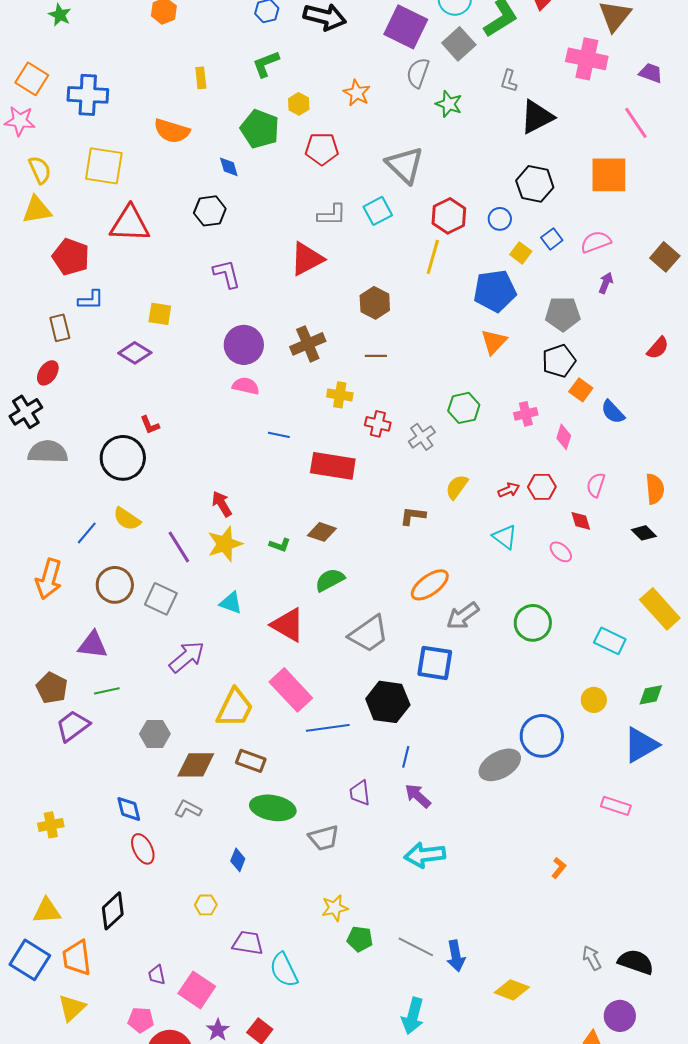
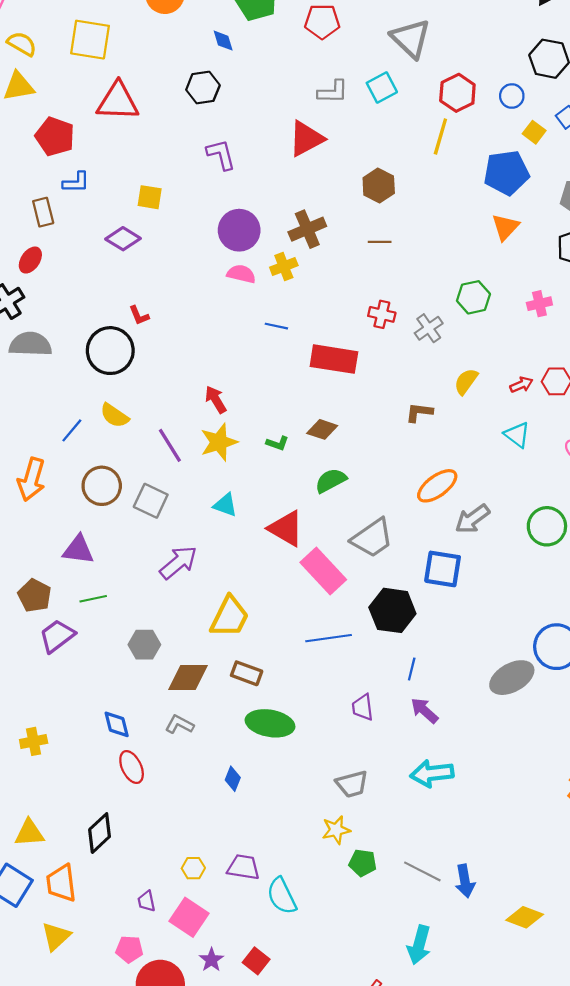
yellow semicircle: (40, 170) -> (22, 44), turned -36
yellow cross: (340, 395) -> (284, 266), moved, turned -30
pink rectangle: (291, 690) -> (323, 571), moved
gray trapezoid: (324, 838) -> (352, 784), moved
yellow hexagon: (206, 905) -> (193, 868), moved

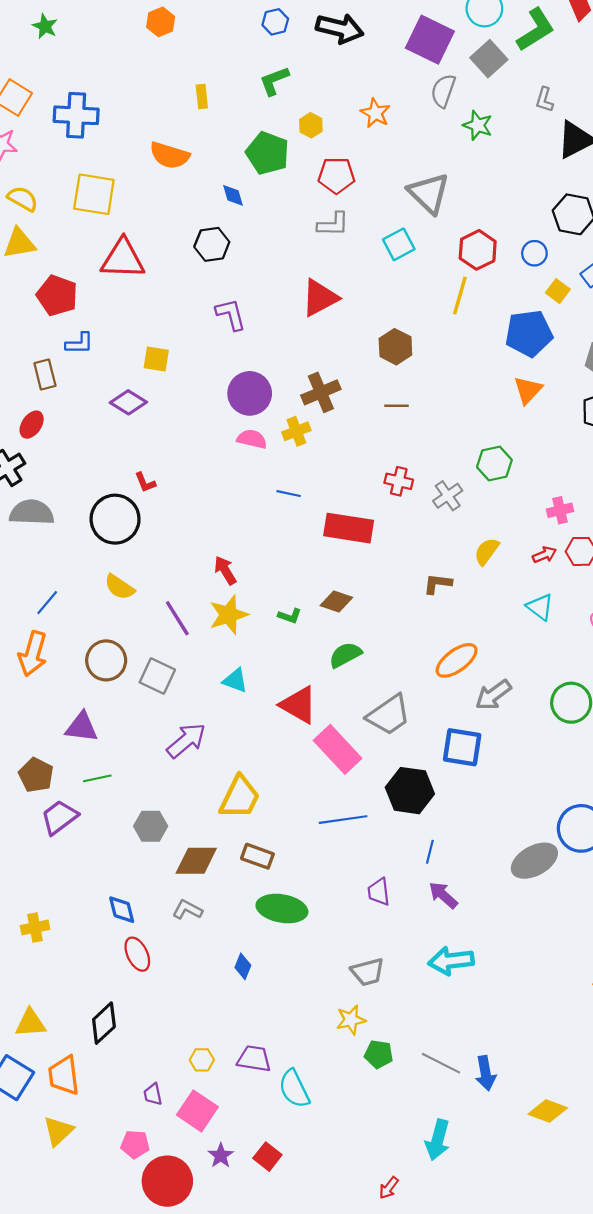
gray L-shape: (333, 92) -> (333, 224), moved
pink cross: (539, 304) -> (560, 510), moved
blue line: (72, 430) -> (47, 603), moved

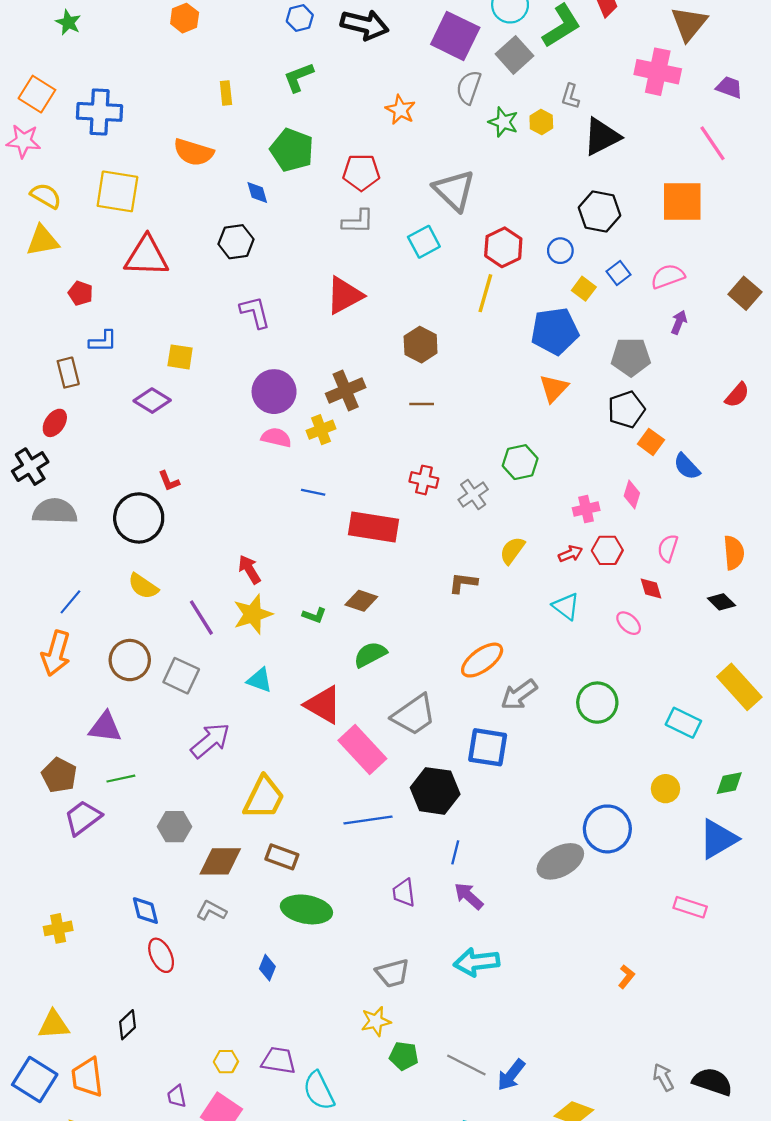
yellow hexagon: (311, 125) -> (541, 122), moved
red pentagon: (57, 296) -> (81, 293), size x0.6
black diamond: (104, 1023) -> (128, 1025), size x0.7
blue arrow: (486, 1073) -> (511, 1075), turned 48

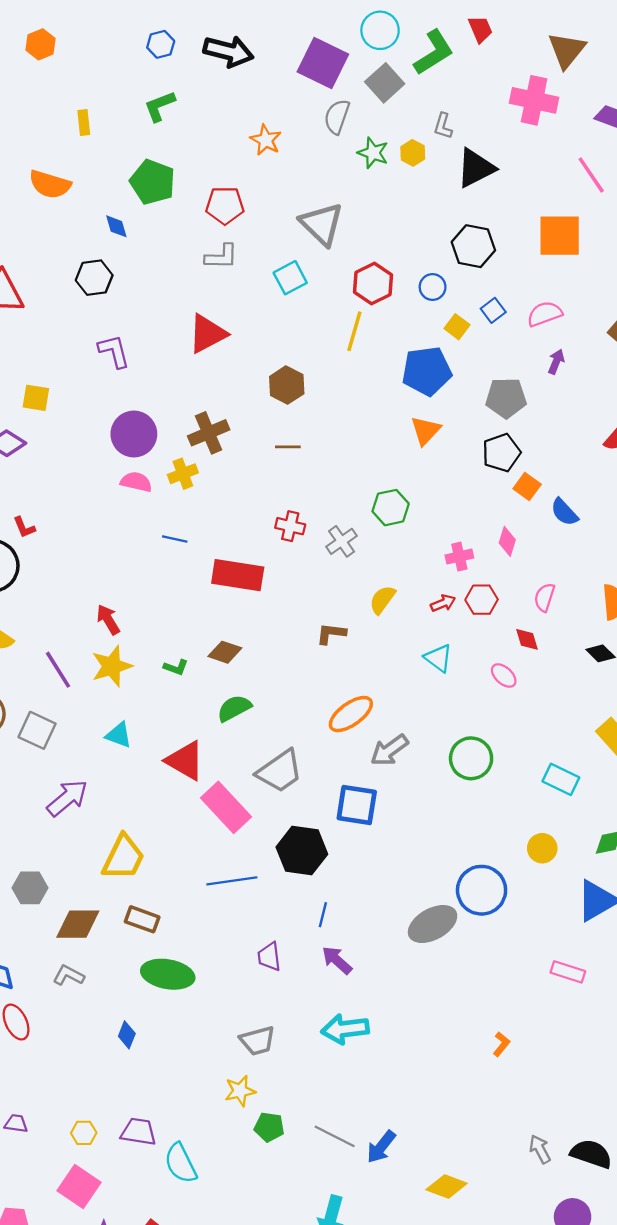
purple trapezoid: (177, 1096) -> (16, 1124), moved, turned 110

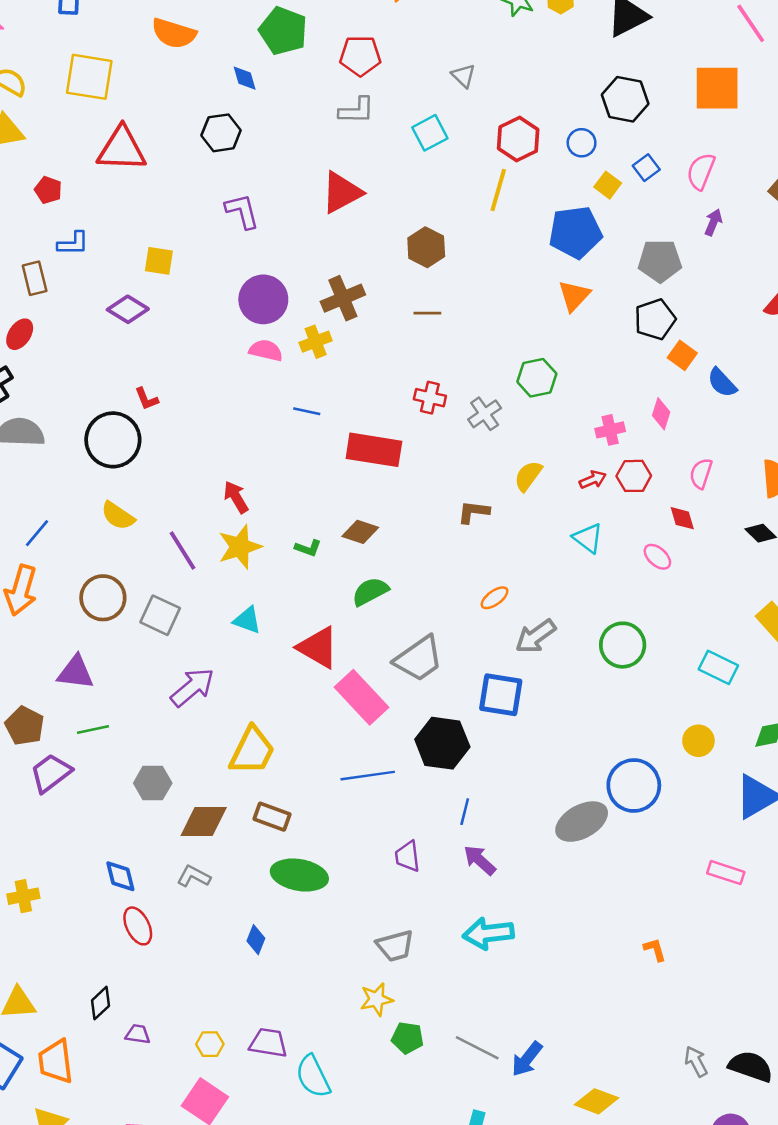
gray triangle: (322, 224) -> (463, 76), size x0.5
pink semicircle: (545, 314) -> (701, 171), turned -48
orange ellipse: (351, 714) -> (495, 598), size x0.6
orange L-shape: (501, 1044) -> (655, 950), turned -55

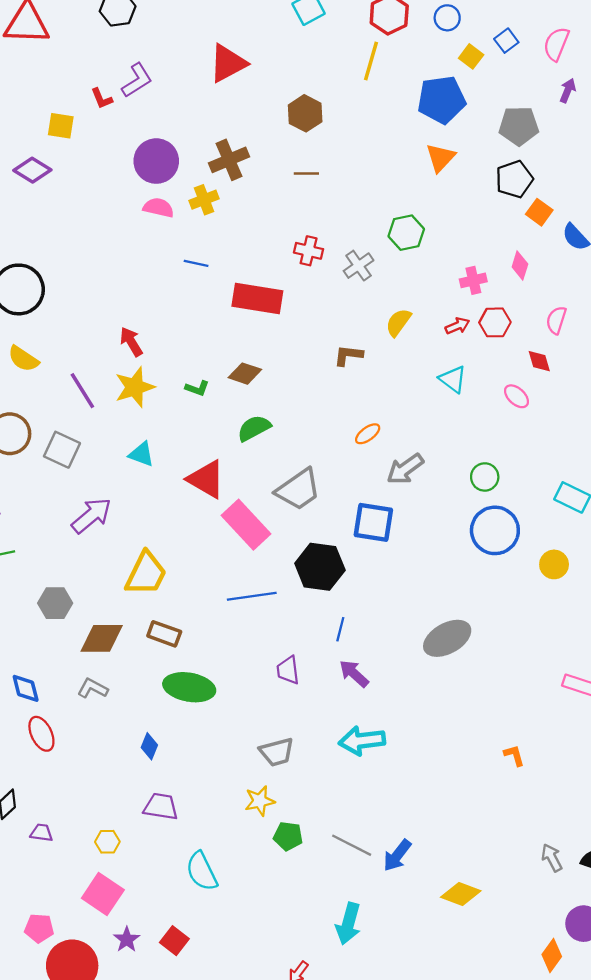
purple L-shape: (242, 211) -> (137, 80), turned 72
red L-shape: (146, 399) -> (102, 99), moved
green circle: (623, 645) -> (485, 477), size x0.7
blue circle: (634, 785) -> (495, 530), moved
purple trapezoid: (268, 1043) -> (161, 807), moved

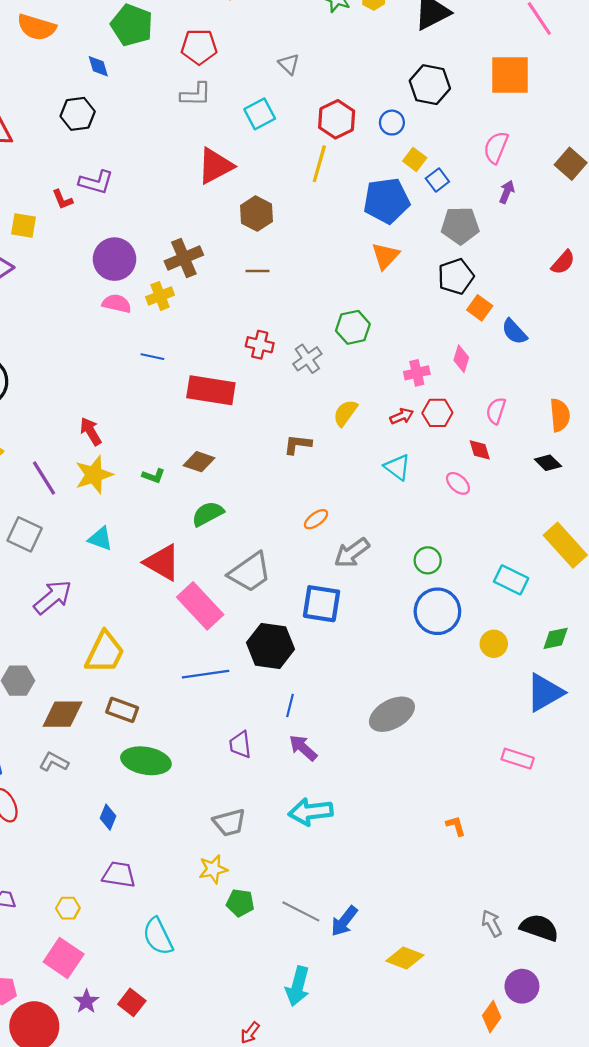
blue square: (506, 41) -> (437, 180), moved
red triangle: (228, 63) -> (215, 166), moved
purple L-shape: (137, 80) -> (96, 182), turned 48

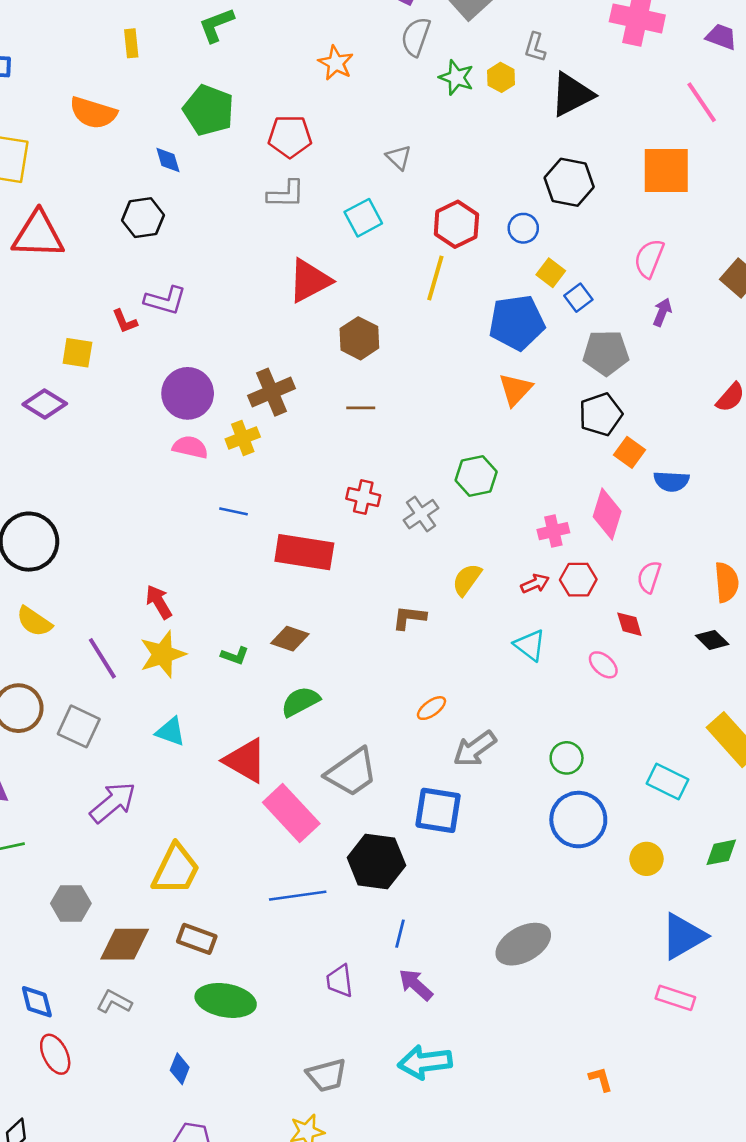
blue semicircle: (514, 332) -> (671, 481), turned -44
pink diamond: (461, 359) -> (607, 514), size x1.5
blue triangle: (545, 693) -> (683, 936), moved

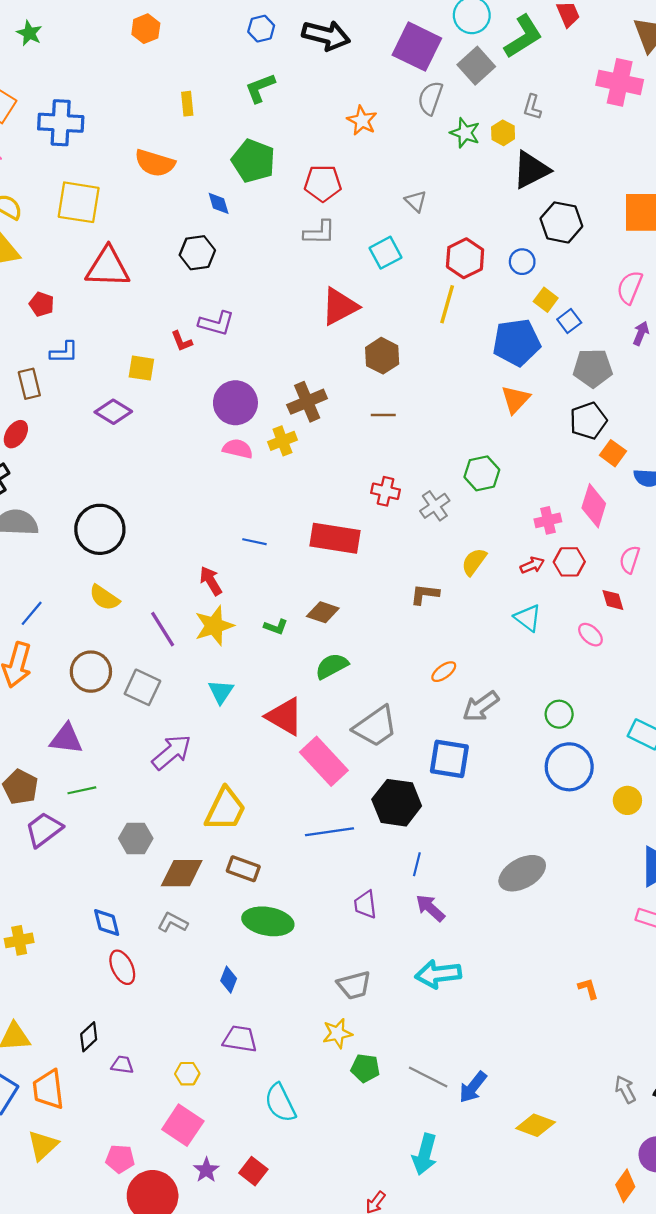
black triangle: (572, 94) -> (531, 170), moved
blue line: (233, 511) -> (254, 542), moved
cyan triangle: (171, 732) -> (221, 692), turned 44

